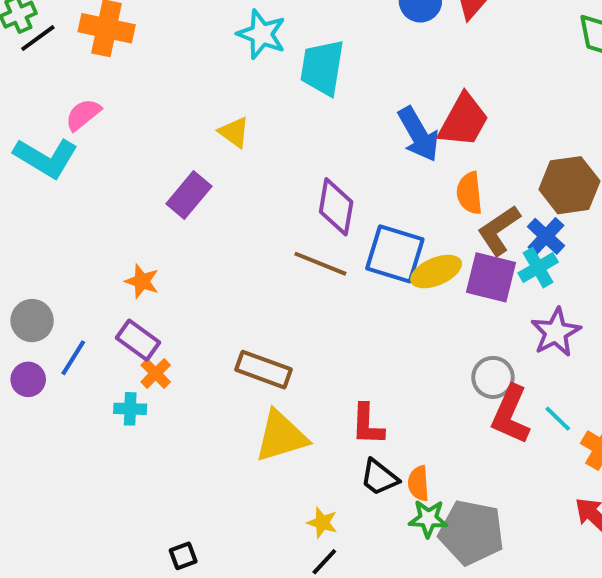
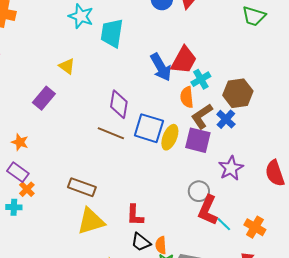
cyan cross: (538, 268) -> (201, 79), moved
yellow ellipse: (436, 272) -> (170, 137), turned -45
cyan line: (558, 419) -> (224, 224), moved

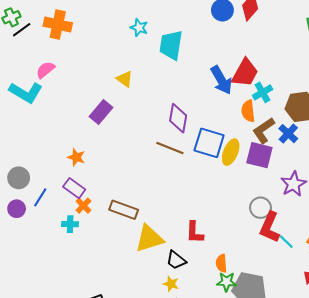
cyan star: (81, 16) -> (139, 28), size x0.7
brown rectangle: (82, 187) -> (124, 210), moved
black trapezoid: (141, 242) -> (176, 260), moved

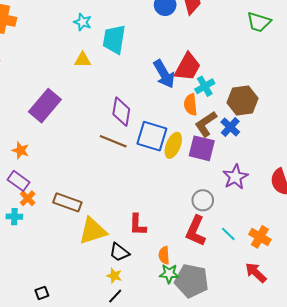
yellow triangle: (125, 79) -> (83, 60), moved, turned -36
purple rectangle: (101, 112) -> (45, 106), size x1.4
red L-shape: (270, 227) -> (196, 231), moved

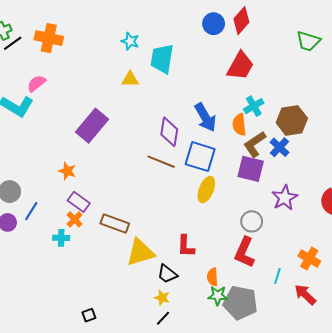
red trapezoid: (188, 67) -> (240, 66), moved
blue arrow: (164, 74) -> (205, 117), moved
yellow ellipse: (173, 145) -> (206, 189), moved
purple rectangle: (18, 181) -> (79, 202), moved
cyan line: (228, 234) -> (277, 276), moved, turned 63

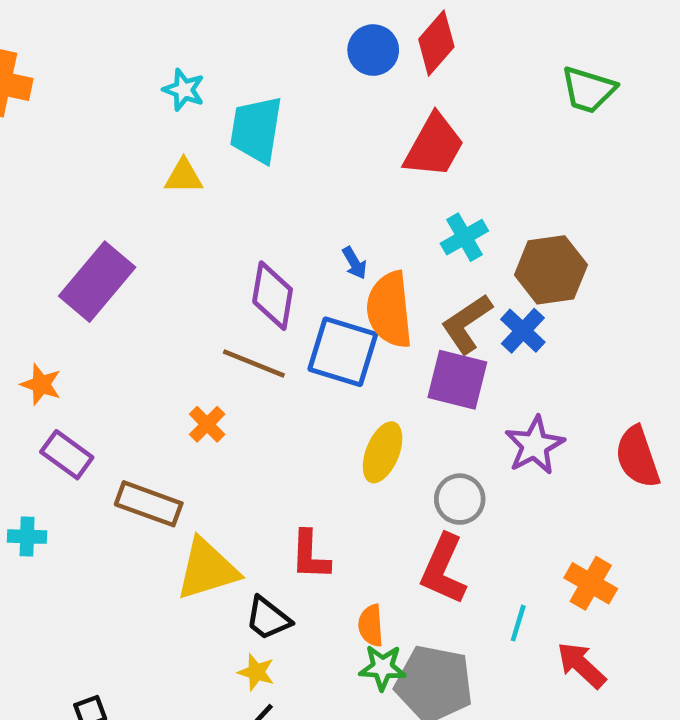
blue arrow: (205, 117) -> (354, 263), size x0.5
orange semicircle: (239, 125) -> (390, 310), moved, size x1.5
yellow ellipse: (206, 189) -> (383, 452), moved
orange cross: (75, 219) -> (207, 424), moved

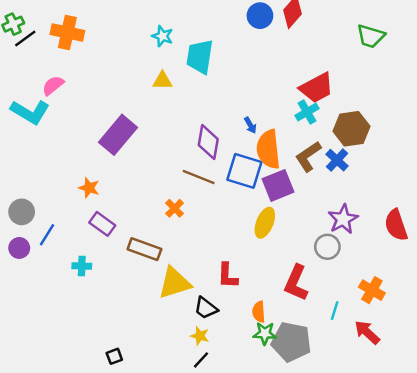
red trapezoid: (434, 146) -> (317, 88), moved, turned 33
purple square: (457, 380) -> (278, 185), moved, turned -36
gray circle: (460, 499) -> (327, 247), moved

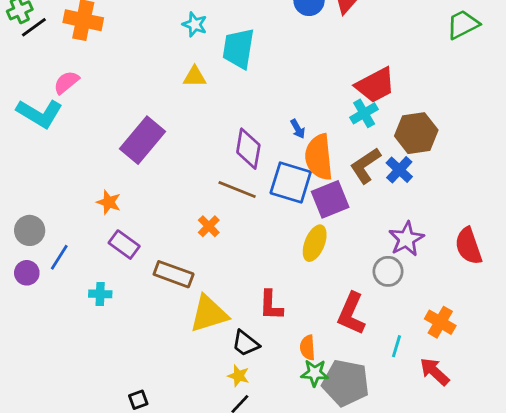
green trapezoid: (371, 36) -> (463, 24), moved, turned 136

